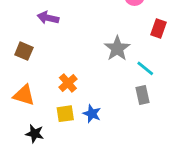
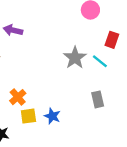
cyan line: (145, 68) -> (100, 61), moved
orange cross: (68, 83) -> (18, 97), moved

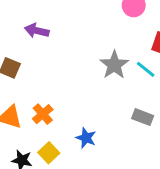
gray rectangle: (98, 99) -> (143, 117), turned -56
yellow square: (28, 116) -> (49, 153), moved, turned -35

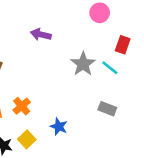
purple arrow: (37, 31) -> (41, 35), moved

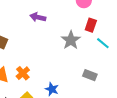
red rectangle: (123, 45) -> (91, 25), moved
cyan line: (110, 68) -> (103, 43), moved

